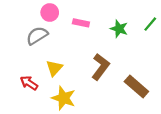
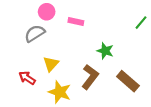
green star: (119, 29) -> (105, 51), moved
brown L-shape: (101, 67) -> (90, 77), moved

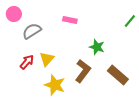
pink circle: (47, 12) -> (14, 14), moved
red arrow: (27, 78) -> (27, 62), moved, turned 98

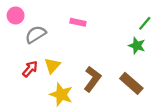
green star: (97, 47) -> (137, 46), moved

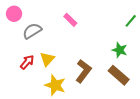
pink rectangle: (78, 22) -> (70, 20), turned 32
green star: (137, 46) -> (120, 50), moved

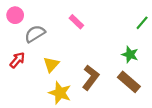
red arrow: (27, 62) -> (17, 60), moved

